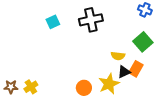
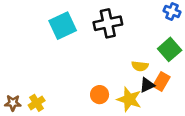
cyan square: (53, 22) -> (63, 26), size x1.6
yellow star: (109, 84) -> (129, 99), turned -30
orange circle: (84, 88) -> (100, 95), moved

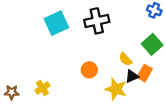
yellow semicircle: (140, 66) -> (125, 59), turned 40
orange circle: (100, 95) -> (89, 70), moved
yellow cross: (37, 103) -> (42, 88), moved

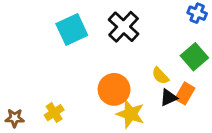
black cross: (97, 21) -> (124, 27), turned -35
orange circle: (89, 70) -> (114, 89), size x1.5
yellow star: (116, 89) -> (130, 114), moved

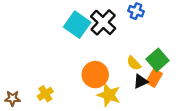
blue cross: (197, 13) -> (136, 11), moved
cyan square: (72, 29) -> (77, 25), moved, turned -30
green square: (194, 57) -> (158, 60), moved

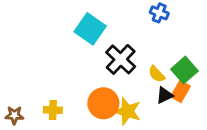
black cross: (103, 22) -> (121, 59), moved
orange circle: (95, 75) -> (103, 103), moved
yellow cross: (45, 94) -> (53, 110), turned 35

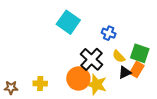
blue cross: (159, 13) -> (109, 33), moved
black cross: (121, 59) -> (91, 59), moved
green square: (184, 70) -> (140, 53), turned -30

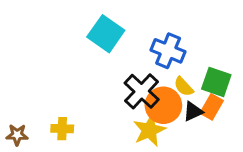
blue cross: (109, 33) -> (168, 51), size x1.5
orange circle: (78, 78) -> (163, 105), moved
yellow star: (97, 85) -> (149, 130), turned 30

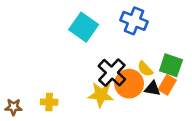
blue cross: (168, 51) -> (134, 21), moved
black triangle: (193, 111) -> (152, 89), turned 35
yellow star: (149, 130) -> (101, 95), moved, turned 30

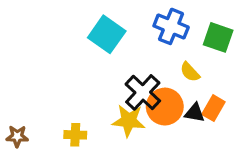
green square: (171, 65) -> (218, 37), moved
yellow semicircle: (145, 69) -> (190, 72), moved
yellow cross: (49, 102) -> (75, 135), moved

